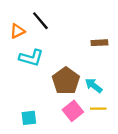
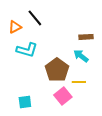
cyan arrow: (94, 85) -> (81, 56), moved
yellow line: (98, 109) -> (79, 82), moved

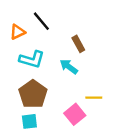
brown rectangle: (86, 37) -> (78, 44), moved, turned 64
cyan arrow: (81, 56) -> (69, 67), moved
brown pentagon: (57, 70) -> (33, 94), moved

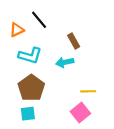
cyan arrow: (69, 67) -> (65, 62), turned -48
pink square: (75, 114) -> (80, 112), moved

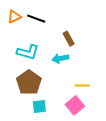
black line: (39, 20) -> (36, 19), turned -30
orange triangle: (17, 30) -> (14, 17), moved
cyan square: (28, 114) -> (39, 106), moved

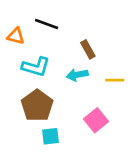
orange triangle: (14, 17) -> (16, 36), moved, turned 40
yellow line: (82, 86) -> (115, 80), moved
pink square: (75, 105) -> (96, 120), moved

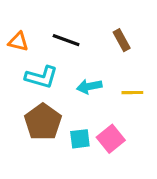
black line: (47, 24) -> (66, 40), moved
brown rectangle: (88, 49) -> (122, 40), moved
cyan square: (51, 136) -> (80, 139), moved

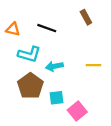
brown rectangle: (122, 40) -> (86, 17), moved
cyan arrow: (89, 86) -> (54, 66), moved
pink square: (111, 139) -> (77, 111), moved

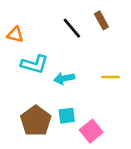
black line: (47, 28) -> (72, 28), moved, turned 30
brown pentagon: (30, 86) -> (36, 121), moved

